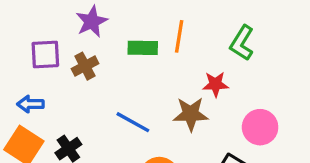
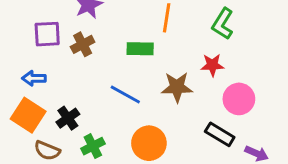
green rectangle: (143, 48) -> (140, 49), moved
red star: (215, 84) -> (212, 65), moved

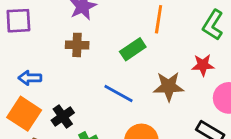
purple square: (47, 34) -> (18, 21), moved
brown cross: (83, 44) -> (77, 45), turned 30
green rectangle: (140, 49) -> (133, 49), turned -35

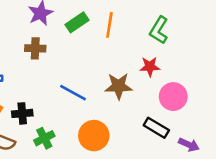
green rectangle: (133, 49) -> (77, 22), moved
black cross: (63, 117) -> (22, 113), turned 30

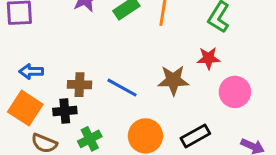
brown cross: (35, 48) -> (79, 85), moved
black rectangle: (156, 128) -> (195, 136), moved, turned -60

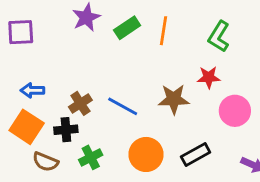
brown cross: (79, 85) -> (80, 103), turned -35

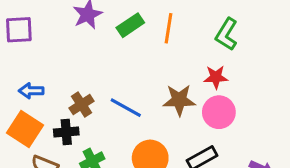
pink circle: (235, 111) -> (219, 112), moved

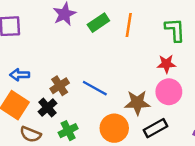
green L-shape: (227, 34) -> (175, 30), turned 145
brown star: (179, 100) -> (137, 103), moved
black cross: (66, 132) -> (47, 108), turned -36

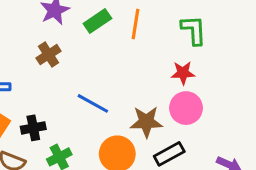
brown cross: (60, 86) -> (49, 55), moved
black cross: (47, 108) -> (33, 128), turned 30

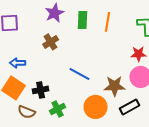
green rectangle: (97, 21) -> (83, 20), turned -54

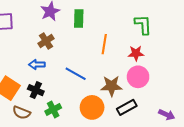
orange line: (108, 22) -> (104, 44), moved
blue arrow: (18, 63) -> (37, 65), moved
black cross: (41, 90) -> (36, 90), turned 35

